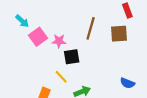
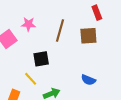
pink star: (59, 41) -> (28, 24), moved
blue semicircle: (127, 83) -> (88, 80), moved

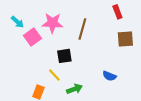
pink star: (28, 24) -> (52, 23), size x1.5
brown square: (88, 36) -> (125, 39), moved

